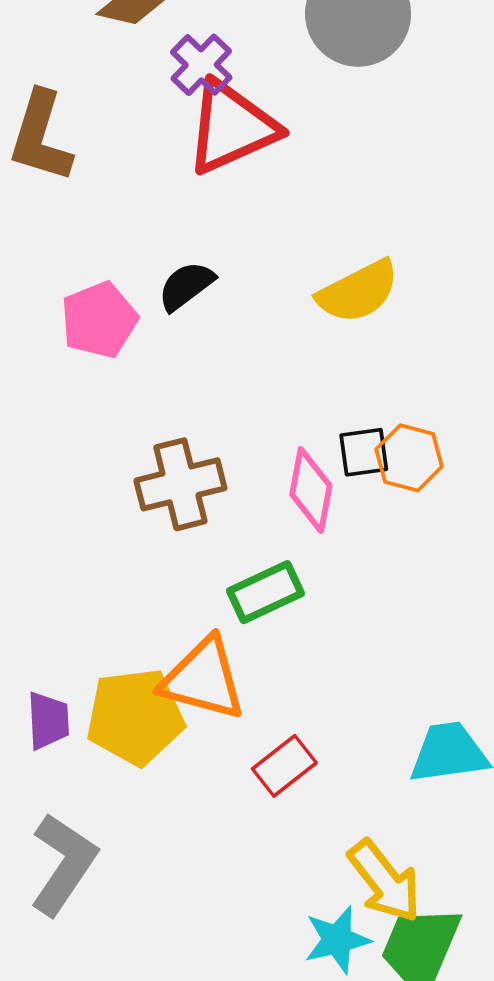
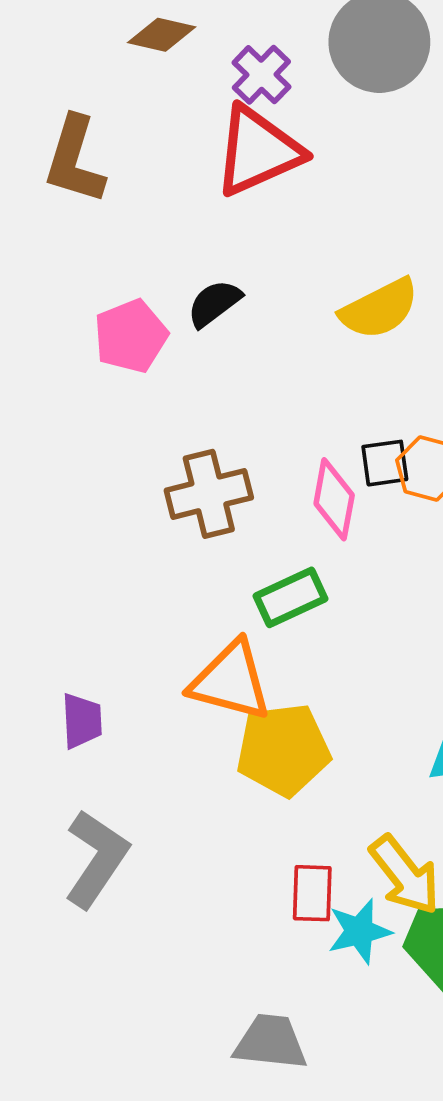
purple cross: (201, 65) -> (261, 75), moved
yellow pentagon: (135, 717) -> (283, 750), moved
red rectangle: (284, 766) -> (312, 893), moved, turned -50

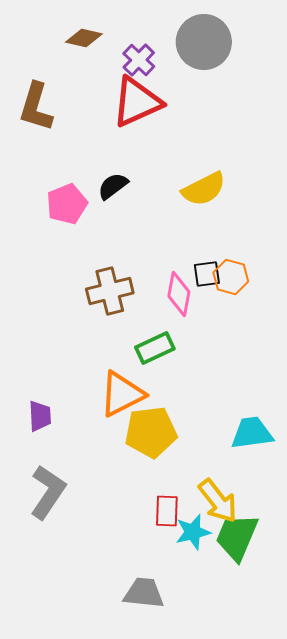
orange triangle: (231, 681) -> (122, 394), turned -42

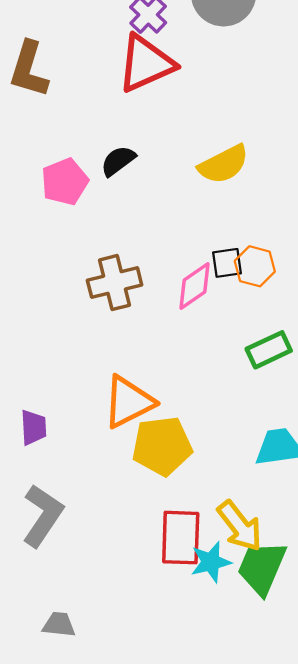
pink diamond: (179, 294) -> (195, 286), turned 45
green rectangle: (155, 348) -> (269, 350), moved
red rectangle: (167, 511) -> (181, 538), size x1.5
gray trapezoid: (144, 593) -> (59, 625), moved, size x0.7

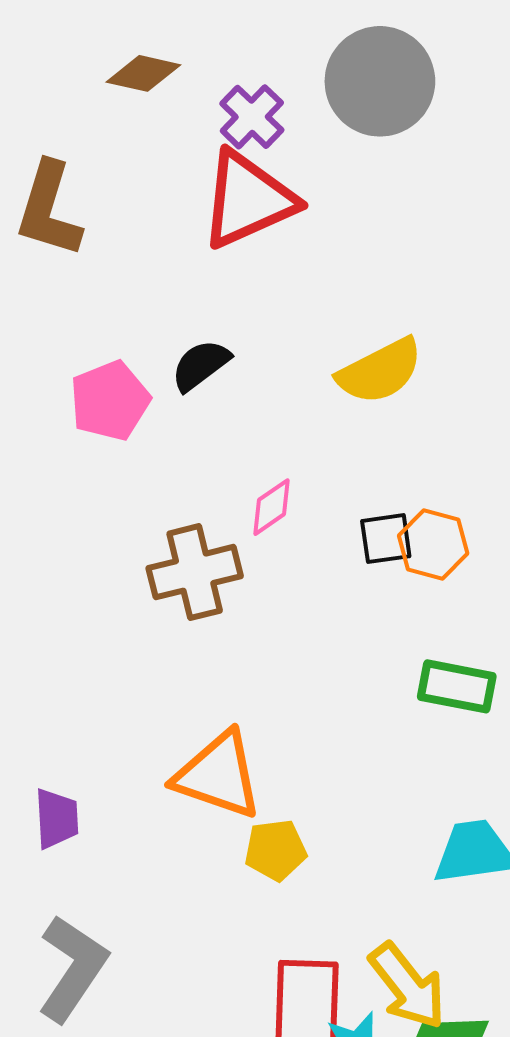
pink diamond: (195, 286) -> (271, 507), moved, size x0.7
green rectangle: (269, 350) -> (457, 686), turned 36
orange triangle: (128, 402) -> (218, 775), turned 46
yellow pentagon: (162, 446) -> (275, 850), size x0.6

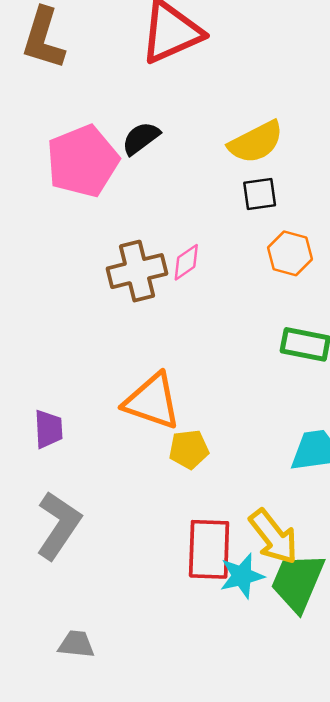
pink pentagon: (110, 401) -> (83, 161), size x1.4
pink diamond: (271, 507) -> (186, 262), moved
black square: (386, 539) -> (260, 194), moved

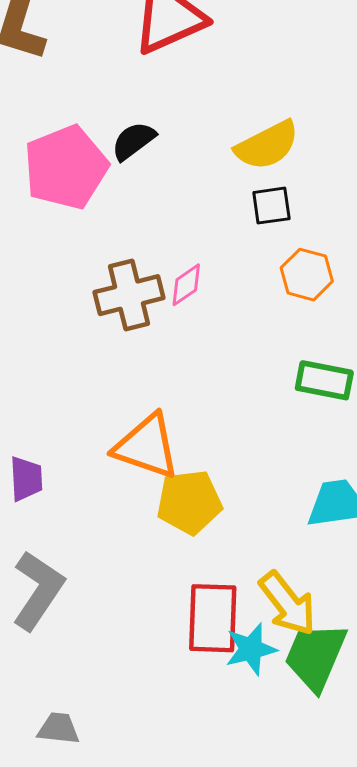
yellow pentagon: (189, 449) -> (189, 502), size x1.4

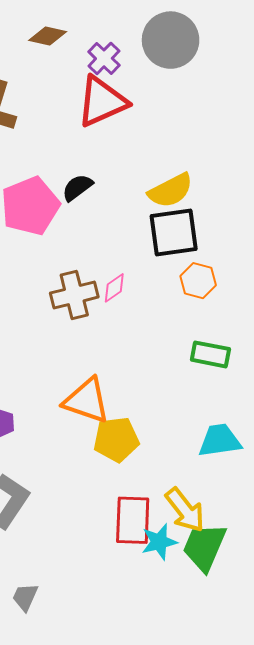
black square: (271, 206) -> (174, 233), size x1.8
gray trapezoid: (59, 728) -> (25, 597), turned -72

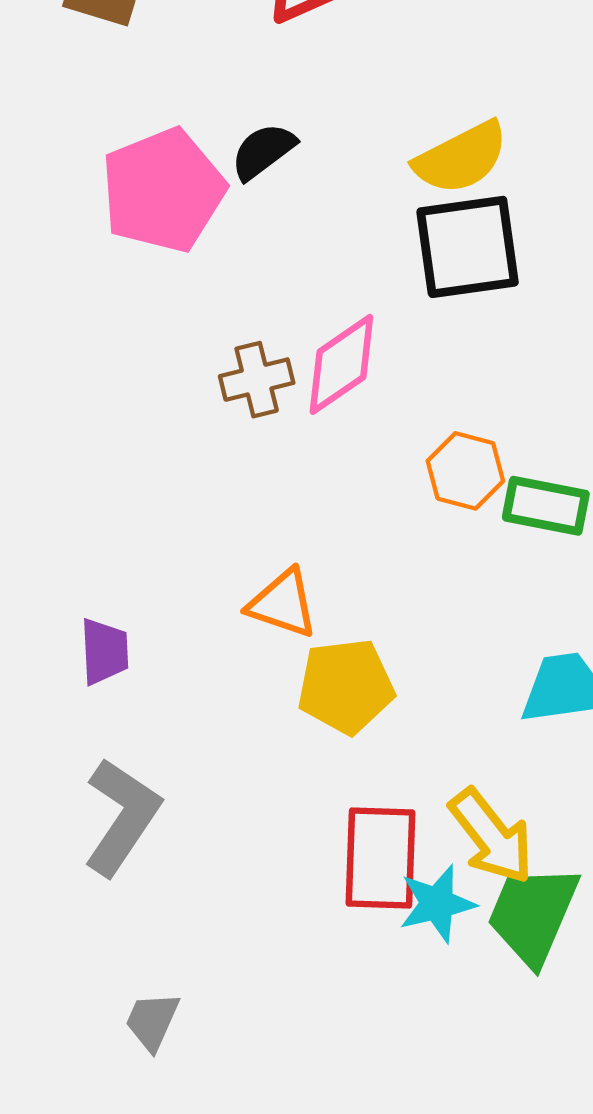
orange hexagon: (198, 281) -> (465, 471), moved
pink diamond: (114, 288) -> (341, 364), size x1.6
brown cross: (74, 295) -> (257, 380), size x0.7
orange triangle: (87, 400) -> (283, 604), size x0.7

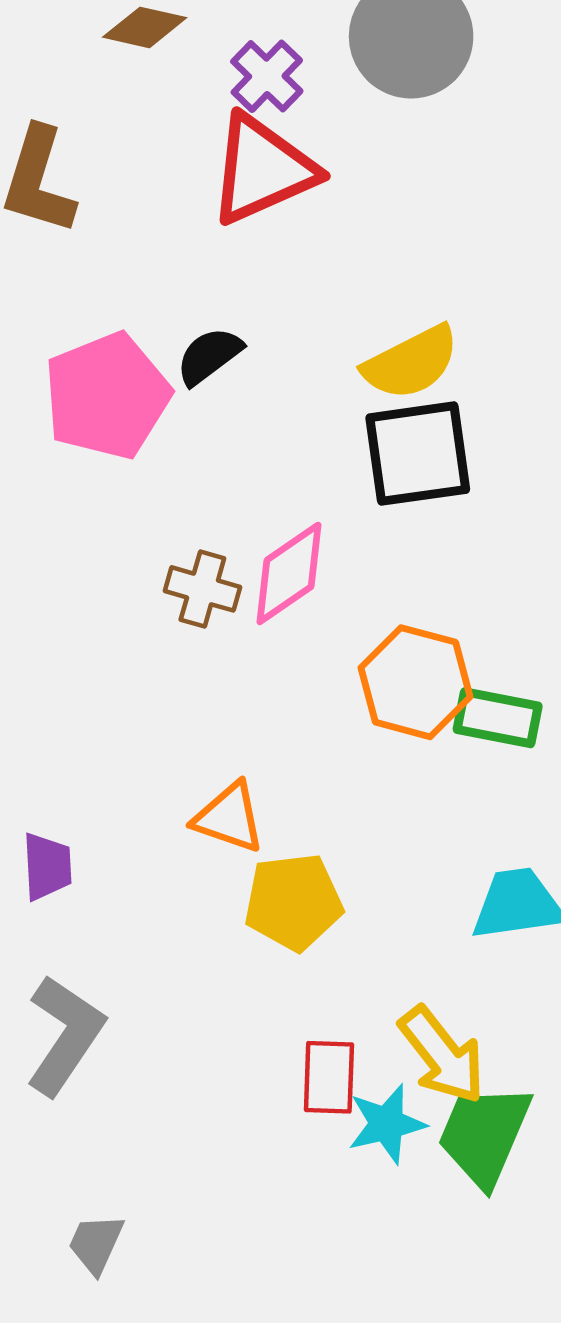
brown cross: (257, 380) -> (202, 589), turned 30
orange hexagon: (465, 471) -> (416, 682), size x1.4
red rectangle: (381, 858) -> (329, 1077), size x0.7

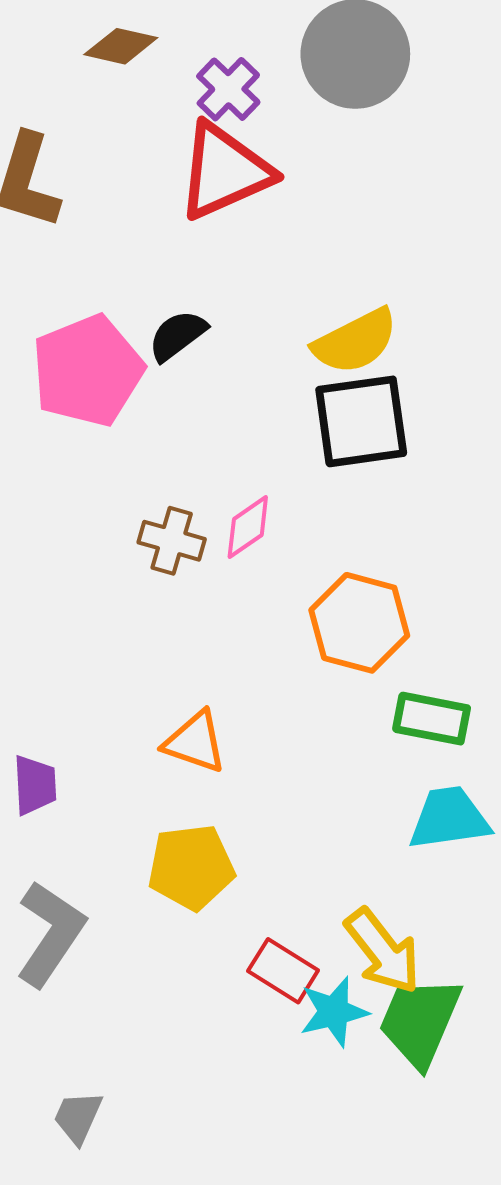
pink diamond: (289, 573) -> (248, 527), size x0.7
green rectangle: (498, 718) -> (432, 719), moved
yellow pentagon: (293, 902) -> (191, 867), moved
red rectangle: (329, 1077) -> (283, 971), turned -60

